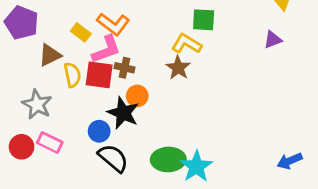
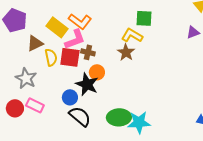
yellow rectangle: (81, 32) -> (57, 27), size x1.5
cyan star: (196, 167) -> (139, 122), turned 30

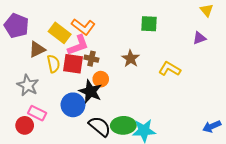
yellow L-shape: (132, 35) -> (170, 69), moved
blue circle: (70, 97) -> (73, 105), size x1.5
red circle: (15, 108) -> (25, 125), moved
black semicircle: (80, 116) -> (100, 126), moved

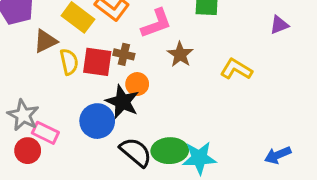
pink L-shape: (78, 45) -> (156, 23), moved
gray star: (28, 85) -> (23, 115), moved
blue arrow: (212, 126) -> (278, 155), moved

